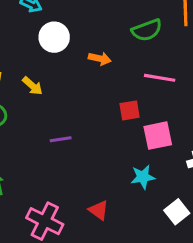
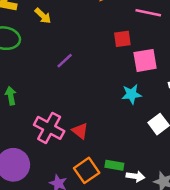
purple line: (61, 139) -> (65, 61), turned -36
red triangle: (99, 210) -> (80, 131), moved

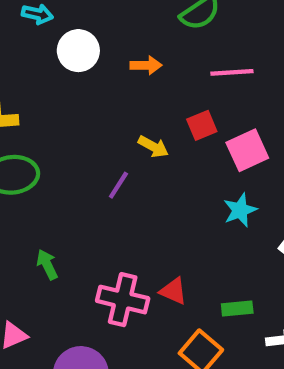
yellow arrow: (43, 16) -> (153, 147), moved
green rectangle: (114, 165) -> (237, 308), moved

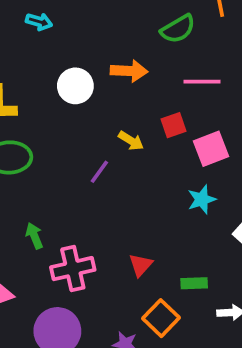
white circle: (78, 51) -> (75, 86), moved
orange arrow: (146, 65) -> (129, 71), size x1.4
red triangle: (173, 291) -> (141, 265), turned 45
pink cross: (123, 300) -> (73, 269), moved, turned -30

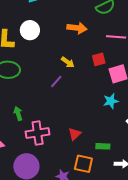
white circle: (75, 86) -> (30, 30), moved
yellow arrow: (131, 141) -> (68, 62), moved
orange square: (161, 318) -> (83, 164), turned -36

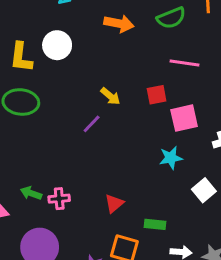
orange arrow: (77, 28) -> (119, 24), moved
green arrow: (18, 114) -> (31, 193), moved, turned -56
pink cross: (38, 133) -> (59, 199), size x0.6

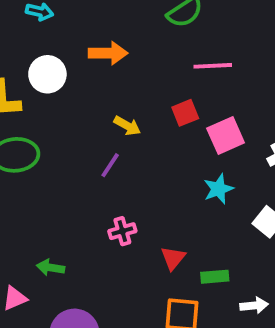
orange arrow: (119, 24) -> (108, 53), moved
pink cross: (59, 199) -> (122, 231), moved
red triangle: (114, 204) -> (173, 258), moved

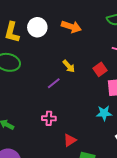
red square: (185, 113) -> (100, 69), turned -32

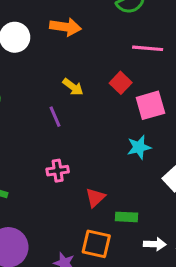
purple line: (54, 83) -> (55, 117), turned -64

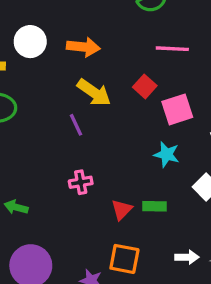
orange arrow: (65, 27) -> (83, 47), moved
yellow arrow: (73, 87) -> (94, 92), size x1.5
cyan star: (139, 147) -> (167, 154), turned 30
green rectangle: (127, 217) -> (154, 206), moved

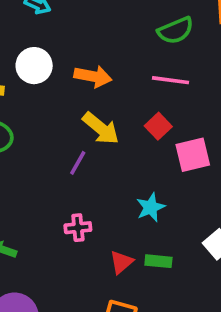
pink line: (172, 49) -> (171, 80), moved
purple line: (76, 125) -> (78, 163), turned 50
cyan star: (167, 154) -> (151, 207), moved, turned 30

